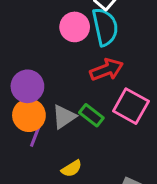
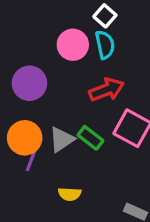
cyan semicircle: (105, 27) -> (105, 45), size x0.7
purple circle: (27, 86) -> (29, 83), moved
yellow semicircle: (72, 169) -> (70, 194), turned 35

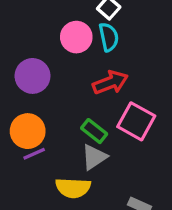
gray triangle: (62, 139) -> (94, 157), moved
purple line: (31, 160) -> (34, 154), turned 45
yellow semicircle: (70, 194) -> (73, 188), size x1.5

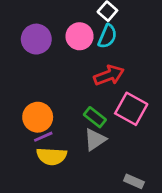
cyan semicircle: (109, 37) -> (107, 36), turned 35
purple circle: (33, 76) -> (36, 39), moved
yellow semicircle: (73, 188) -> (52, 156), moved

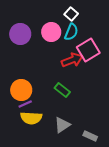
pink square: (131, 109) -> (88, 50), moved, turned 30
gray triangle: (95, 140) -> (62, 125), moved

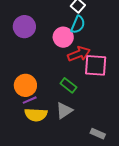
pink circle: (51, 32) -> (63, 37), moved
pink square: (88, 50) -> (96, 65), moved, turned 35
gray triangle: (62, 125) -> (64, 111), moved

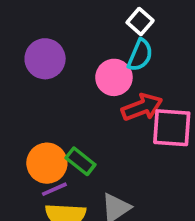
green rectangle: (68, 85) -> (80, 161), moved

